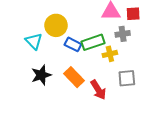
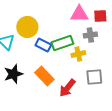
red arrow: (98, 90) -> (67, 88), turned 72

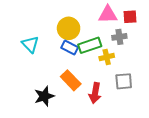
yellow circle: (27, 27) -> (69, 28), moved
black star: (13, 74) -> (44, 96), moved
red arrow: (67, 88) -> (95, 93), turned -30

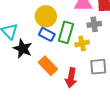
green rectangle: (90, 45) -> (66, 32), turned -55
black star: (44, 96) -> (23, 49), moved, turned -30

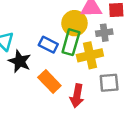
yellow circle: (46, 16) -> (74, 23), moved
yellow cross: (82, 44) -> (90, 55), size x1.5

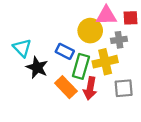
green rectangle: (71, 42) -> (81, 66), moved
red arrow: (77, 96) -> (90, 88), moved

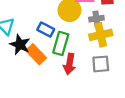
yellow cross: (105, 62) -> (101, 35), moved
orange rectangle: (66, 87) -> (36, 54), moved

